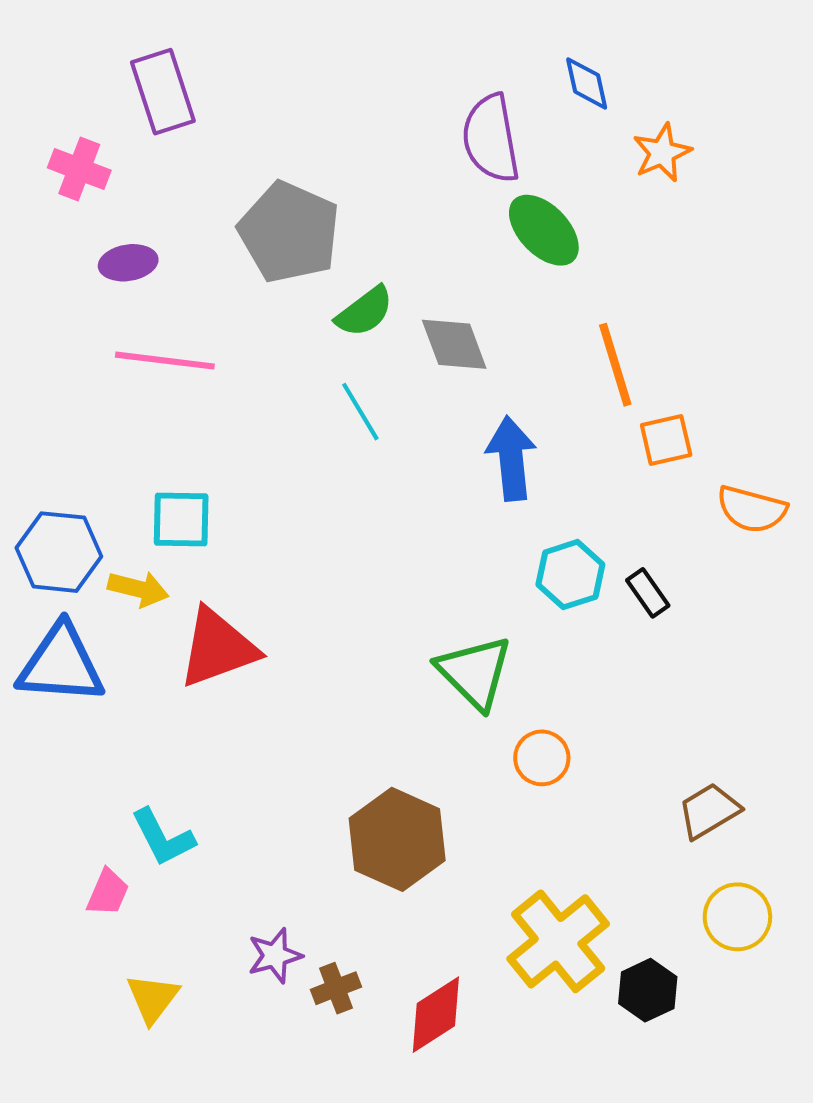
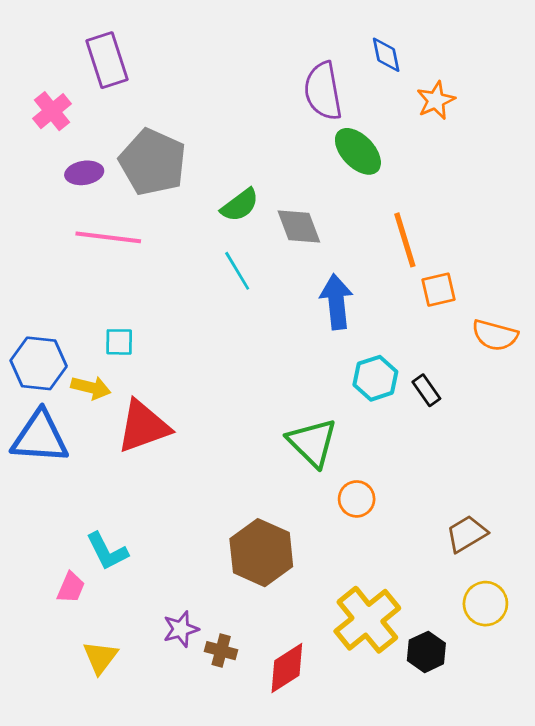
pink cross: (79, 169) -> (52, 111), turned 30
gray pentagon: (289, 232) -> (153, 162), moved
cyan square: (181, 520) -> (119, 342), size x0.7
brown cross: (336, 988) -> (221, 651), turned 36

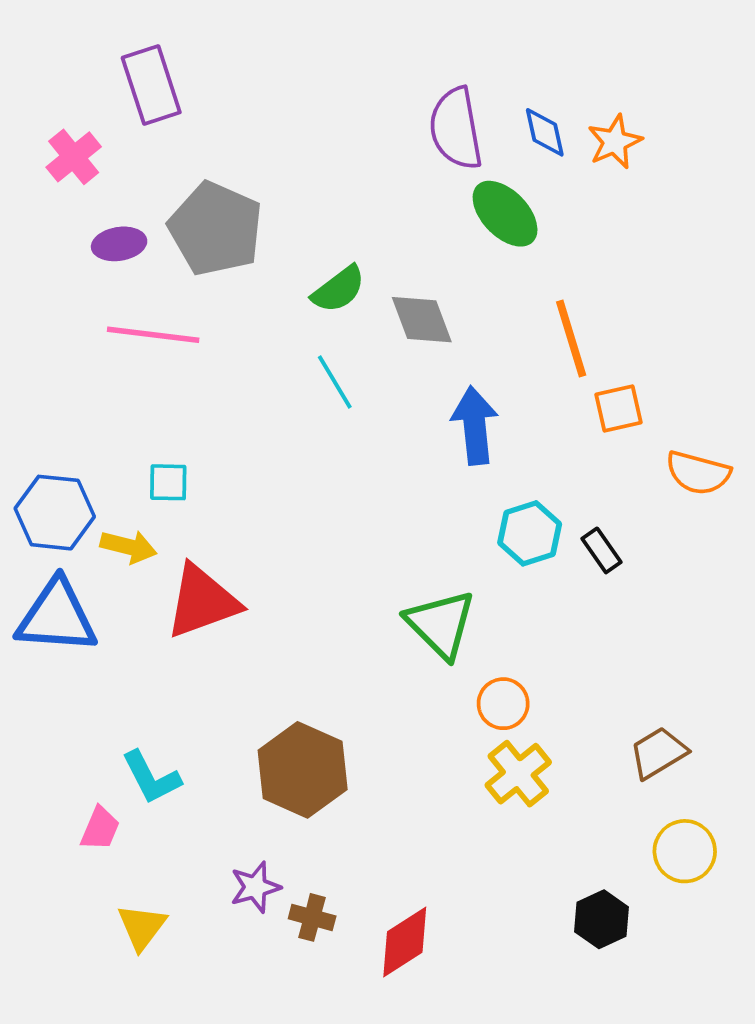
blue diamond: (386, 55) -> (545, 132), moved
brown hexagon: (261, 553) -> (303, 770), moved
yellow cross: (367, 620) -> (518, 774), moved, size x0.7

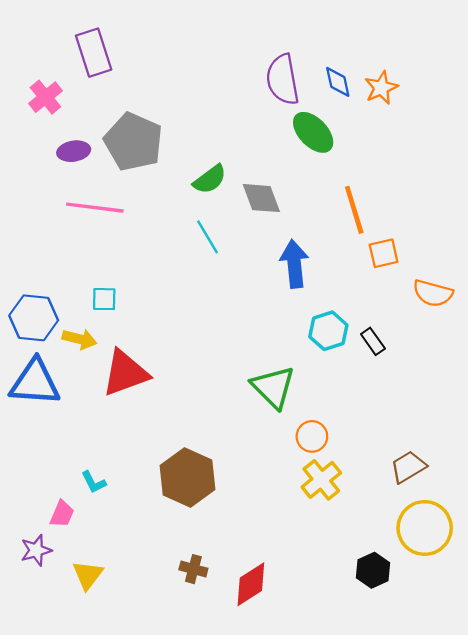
cyan L-shape: (151, 777) -> (94, 482), size x0.7
yellow circle: (685, 851) -> (425, 528), size x1.4
purple star: (255, 887) -> (36, 550), moved

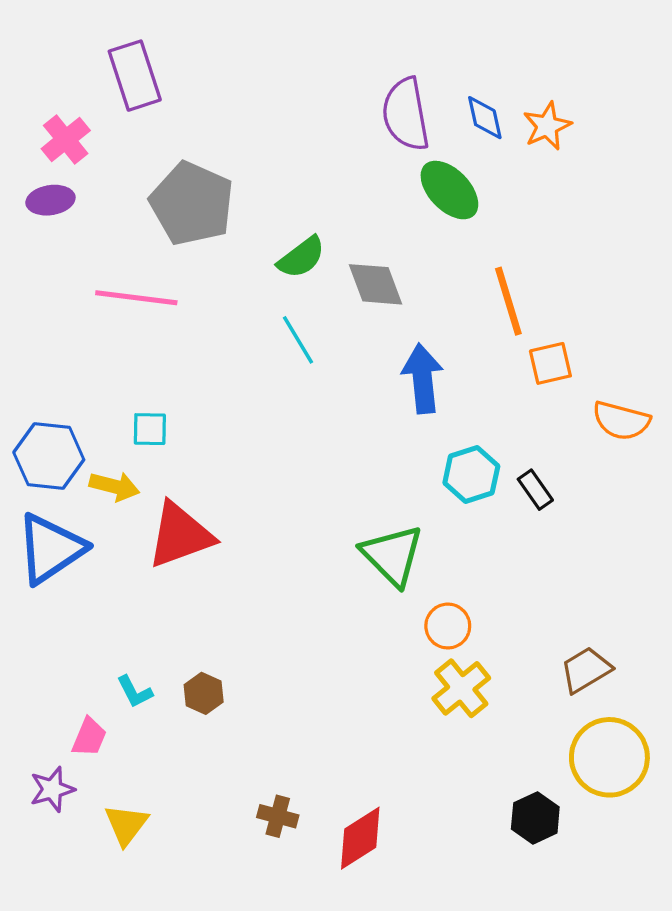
purple ellipse: (74, 151) -> (50, 200), moved
blue triangle: (35, 382) -> (50, 549), turned -38
brown hexagon: (188, 478) -> (204, 693), moved, size x0.5

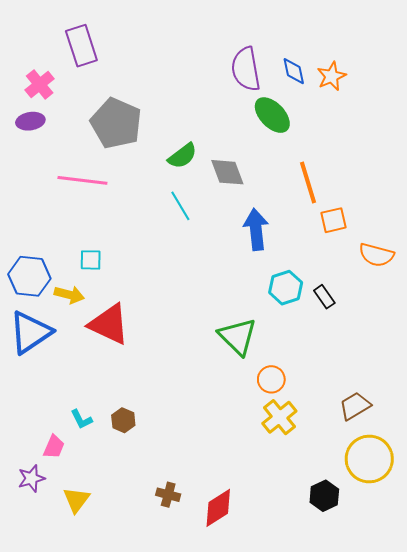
red triangle: (180, 535) -> (109, 324), turned 45

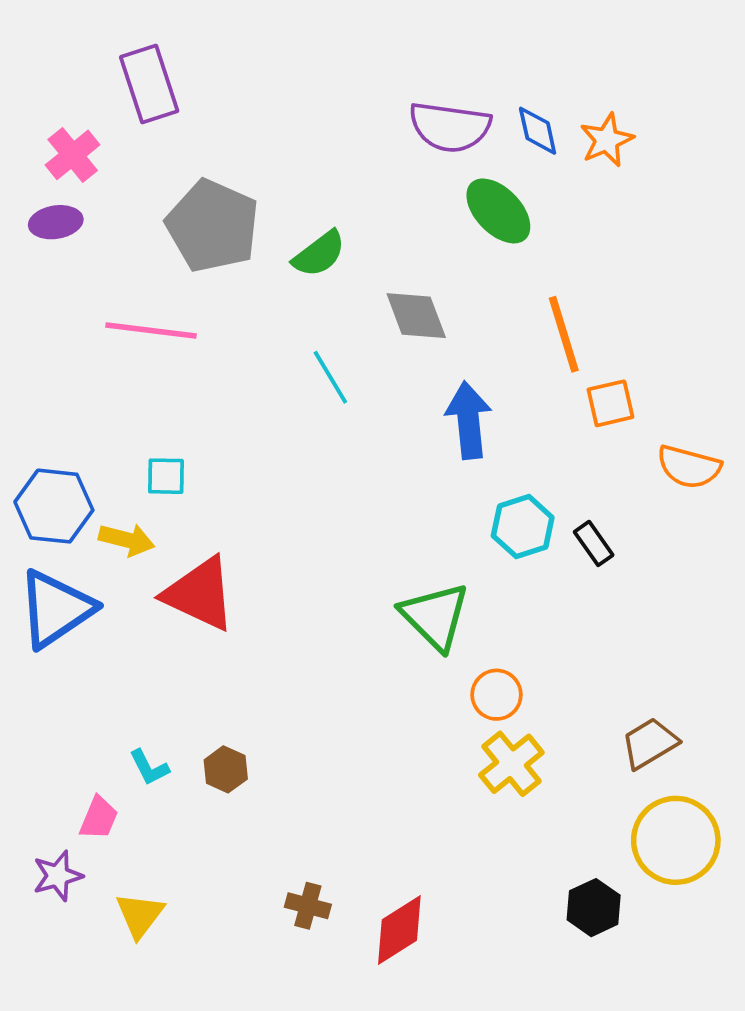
purple semicircle: (246, 69) -> (450, 127), turned -72
green semicircle: (182, 156) -> (319, 254), moved

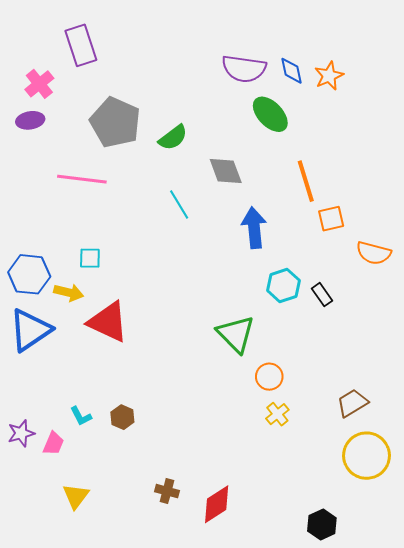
yellow cross: (511, 764) -> (277, 414), size x0.7
purple star: (58, 876) -> (21, 433), moved
black hexagon: (594, 908) -> (322, 524), moved

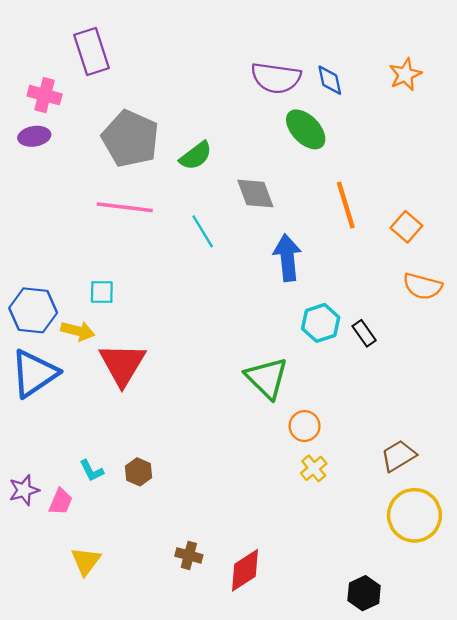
orange star: (329, 76) -> (405, 74), moved
pink cross: (39, 84) -> (45, 95), turned -36
pink line: (82, 179) -> (125, 207), moved
orange square: (331, 219) -> (406, 227), moved, turned -36
red triangle: (108, 322) -> (122, 364), turned 36

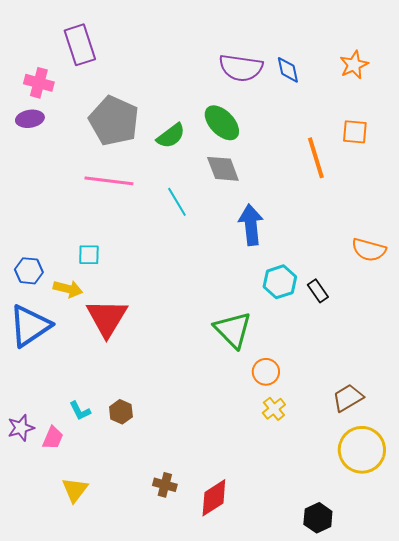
green ellipse: (306, 129) -> (222, 123), moved
orange line: (346, 205) -> (316, 158), moved
orange square: (406, 227) -> (355, 132), moved, turned -36
blue hexagon: (33, 310) -> (29, 271), size x0.7

